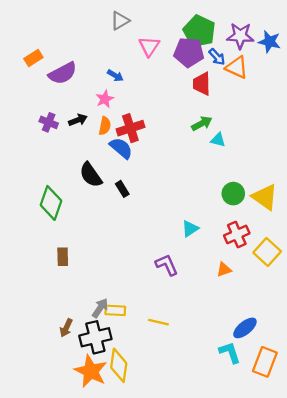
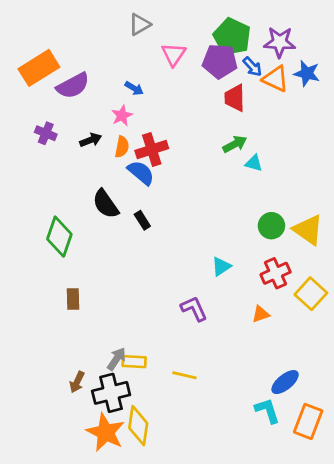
blue star: (269, 42) -> (307, 73), moved
orange rectangle: (33, 58) -> (39, 68), size x1.8
purple cross: (49, 122) -> (46, 133), moved

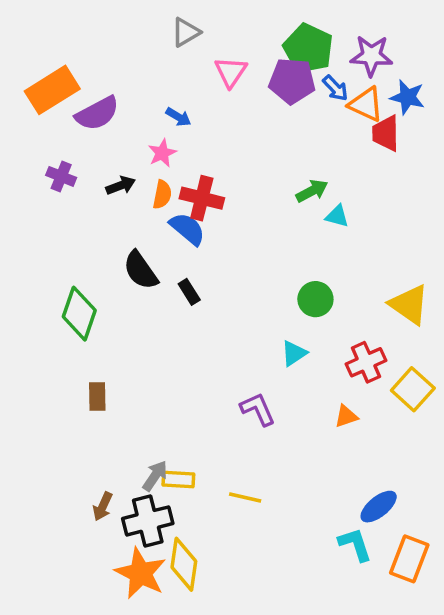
red trapezoid: (235, 98) -> (386, 133), moved
red cross: (152, 150) -> (202, 198), turned 32
green circle: (271, 226) -> (315, 299), moved

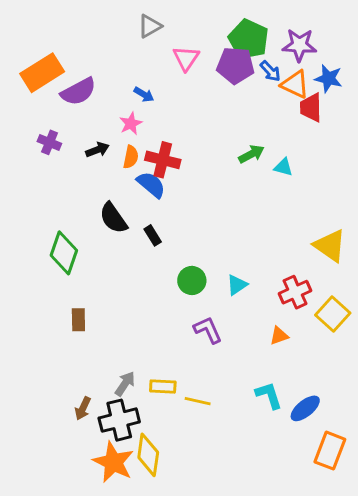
cyan triangle: (337, 216) -> (283, 167), moved
green circle: (315, 299) -> (192, 280), moved
yellow rectangle: (178, 479) -> (163, 387), moved
cyan L-shape: (355, 544) -> (269, 395), moved

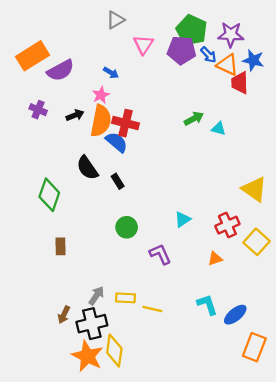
orange semicircle: (131, 157) -> (101, 121), size x1.8
green circle: (192, 280) -> (127, 227), moved

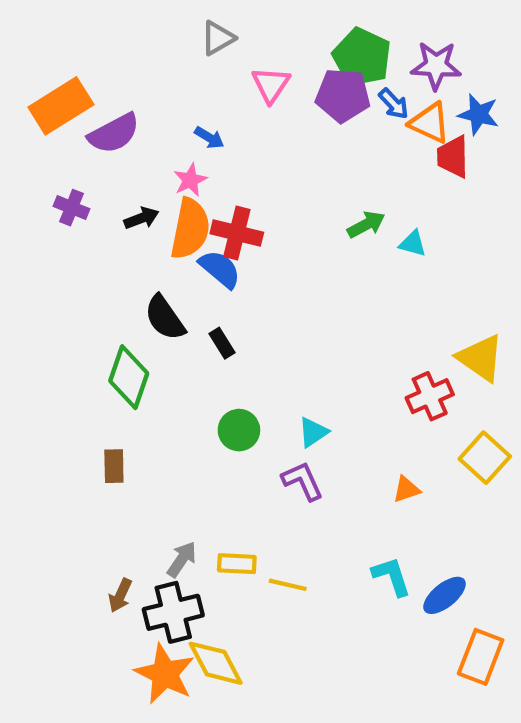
green diamond: (49, 195) -> (129, 377), moved
cyan triangle: (183, 219) -> (313, 432), moved
red cross: (227, 225) -> (430, 396), moved
yellow diamond: (114, 351) -> (216, 663), turned -36

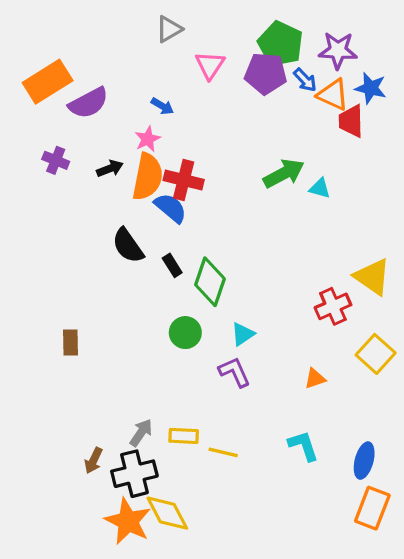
green arrow: (366, 225) -> (284, 173), size x1.4
green diamond: (129, 377) -> (210, 282), moved
brown rectangle: (114, 466) -> (70, 342), moved
blue ellipse: (445, 595) -> (364, 461), moved, turned -36

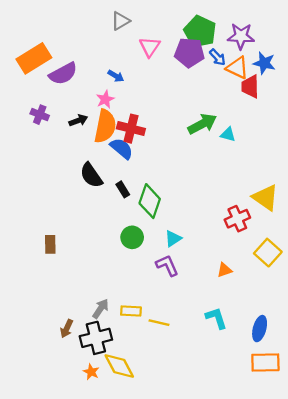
orange rectangle: (372, 508) -> (265, 362), turned 68
orange star: (128, 521) -> (91, 372), size x0.5

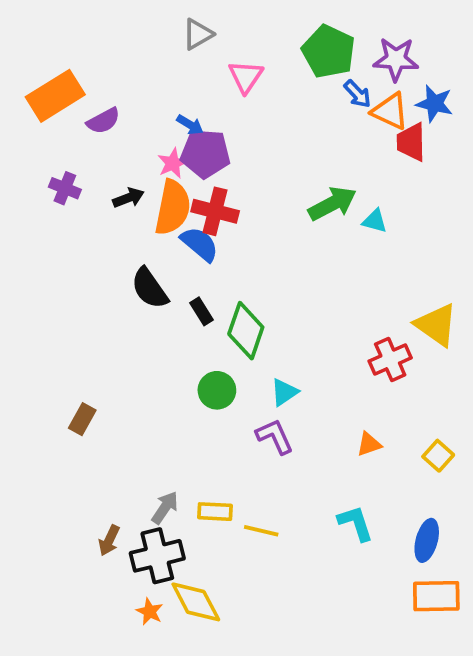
purple pentagon: (189, 53) -> (205, 154), moved
purple semicircle: (63, 74) -> (103, 121), size x0.7
brown rectangle: (50, 244) -> (82, 419), moved, turned 30
yellow square: (268, 253) -> (438, 456), moved, size x0.7

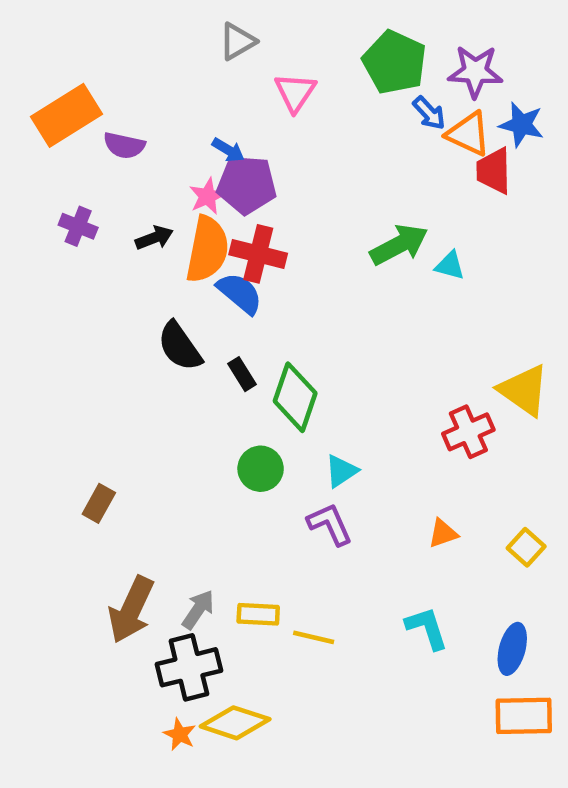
purple semicircle: (103, 121) -> (124, 145), turned 40
brown arrow: (109, 540) -> (131, 610), moved, size x1.8
yellow diamond: (196, 602) -> (235, 723), turned -44

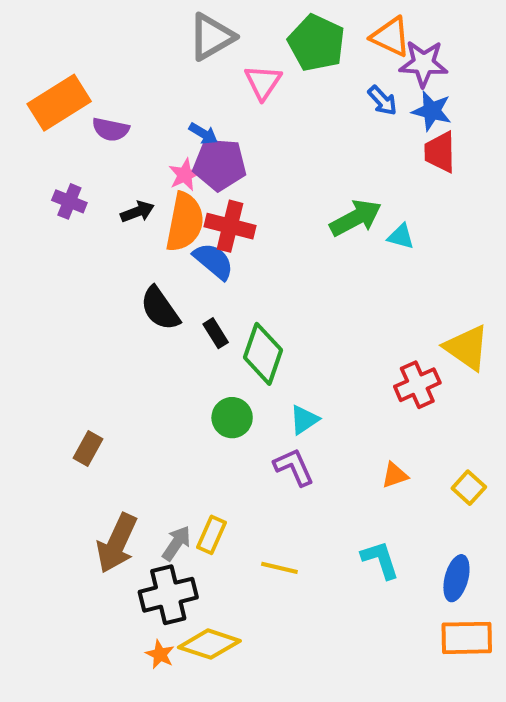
gray triangle: (237, 41) -> (211, 37), size x1.4
green pentagon: (394, 62) -> (316, 43), moved
blue star: (521, 125) -> (432, 111), moved
orange triangle: (468, 134) -> (391, 37), moved
yellow rectangle: (258, 614) -> (211, 535), moved, turned -69

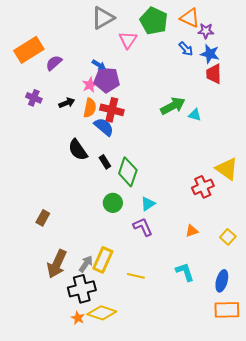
purple star: (424, 64) -> (206, 31), size x0.7
purple semicircle: (111, 129) -> (54, 63), turned 126
orange semicircle: (185, 222) -> (90, 108), size x0.7
yellow rectangle: (211, 535) -> (103, 260), size x1.4

